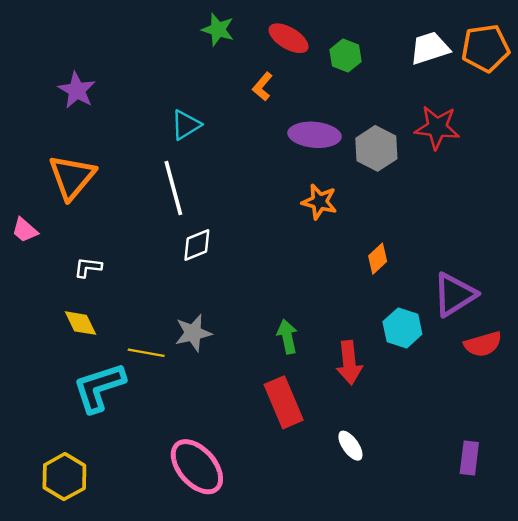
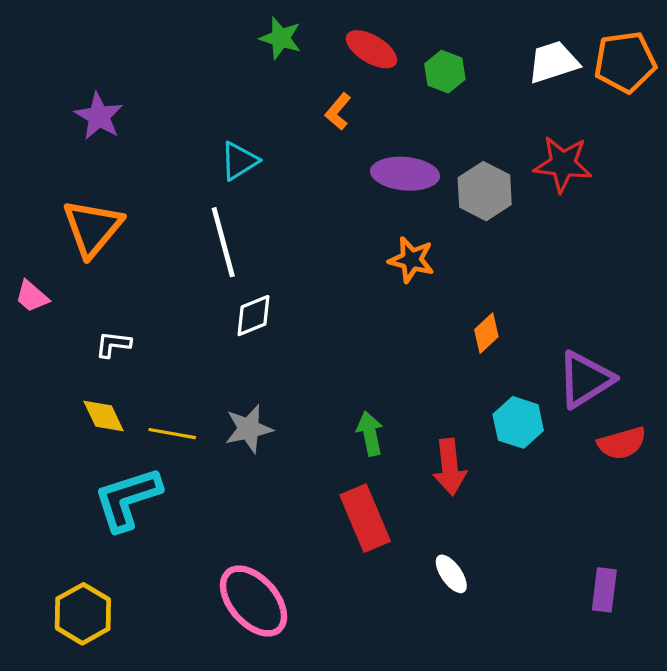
yellow line: (146, 353) -> (172, 434), moved

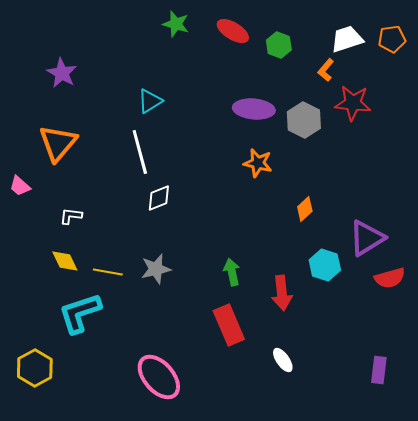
orange pentagon: (625, 62) -> (392, 39), size x0.7
orange L-shape: (338, 111) -> (326, 70), moved
yellow hexagon: (83, 614) -> (35, 368), moved

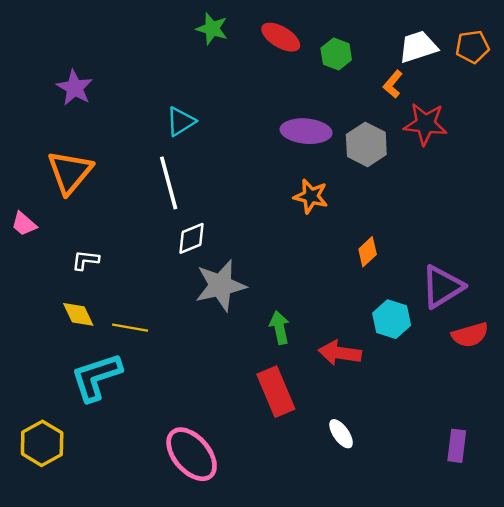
gray star: (156, 269) -> (220, 285), moved, size x1.4
red arrow: (282, 293) -> (340, 353), turned 104

